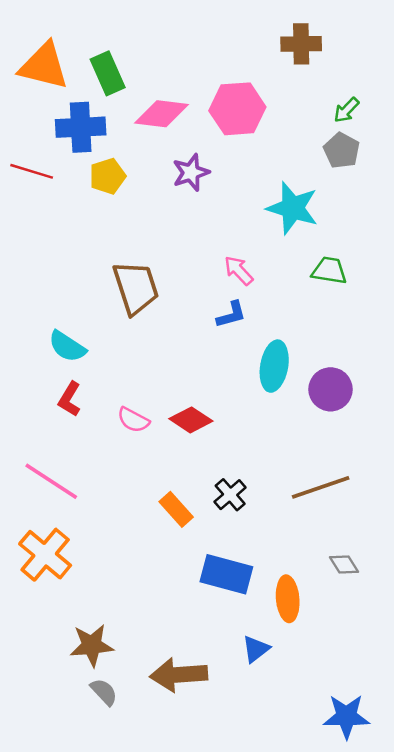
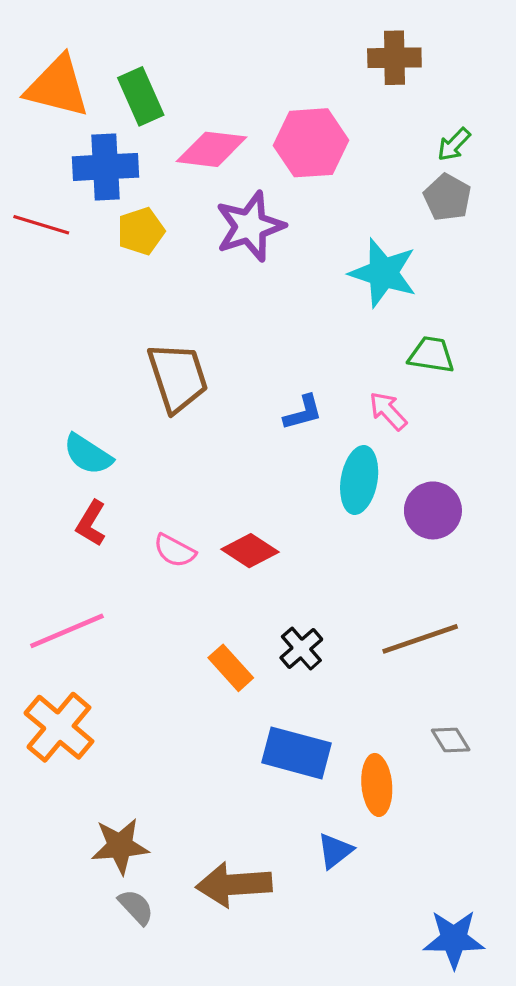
purple star: (191, 173) -> (250, 226), size x1.4
pink arrow: (239, 271) -> (388, 411), moved
pink line: (51, 481) -> (67, 631), turned -56

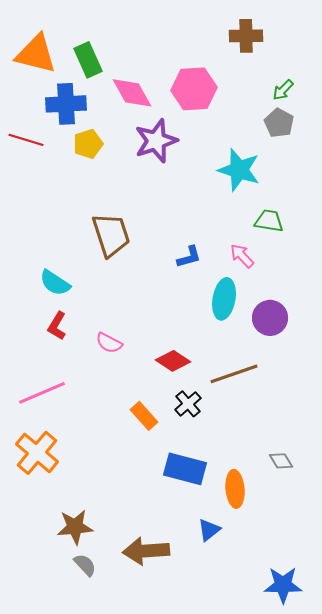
pink diamond: (211, 149) -> (132, 93), turned 54
red diamond: (250, 551) -> (173, 361), moved
brown line: (420, 639) -> (234, 374), moved

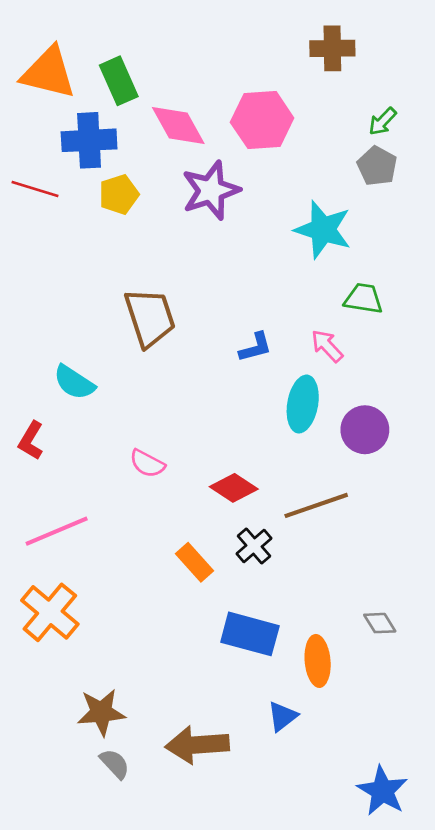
red L-shape: (57, 326) -> (31, 441), moved
blue star: (283, 585) -> (382, 791), turned 30

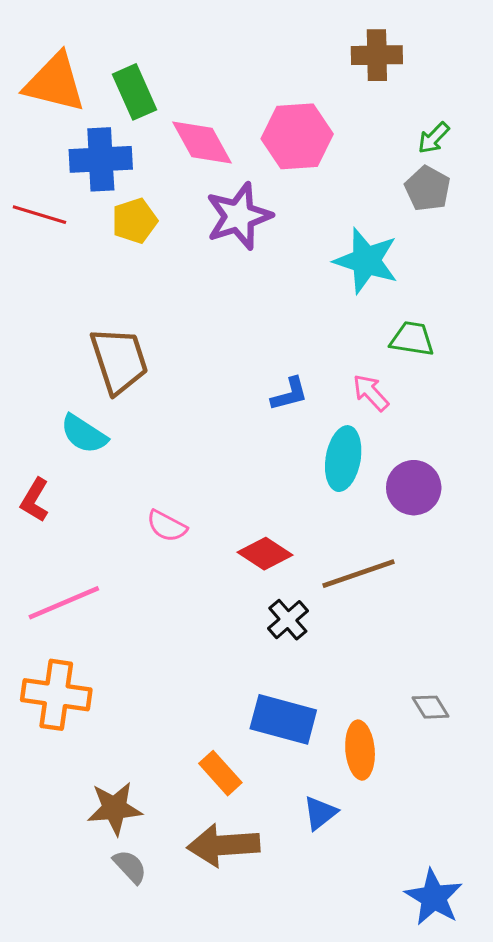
brown trapezoid: (150, 317) -> (119, 360), moved
orange rectangle: (195, 562) -> (220, 773), moved
orange cross: (50, 612) -> (56, 695), turned -32

